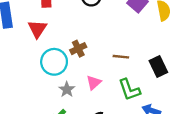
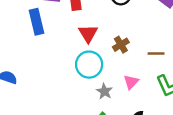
red triangle: (37, 29) -> (88, 34), moved
brown cross: (78, 49) -> (121, 45), moved

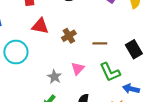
red triangle: (88, 34) -> (40, 26), turned -48
cyan circle: (89, 65) -> (16, 52), moved

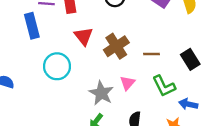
red triangle: (40, 26) -> (84, 36), turned 42
brown cross: (69, 36) -> (116, 46), size x1.5
gray star: (54, 77) -> (101, 93), size x1.5

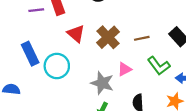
blue rectangle: (32, 26) -> (30, 54), moved
pink triangle: (127, 83) -> (125, 69), turned 32

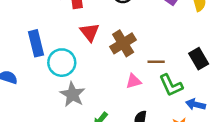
brown line: (142, 38) -> (156, 62), moved
gray star: (102, 83) -> (73, 94), moved

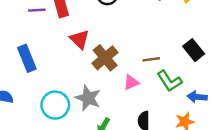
brown cross: (123, 43) -> (105, 58), moved
cyan circle: (62, 63) -> (55, 105), moved
gray star: (73, 94) -> (88, 98), moved

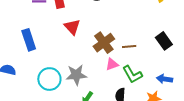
brown cross: (105, 58) -> (104, 43), moved
green L-shape: (169, 81) -> (132, 74), moved
gray star: (88, 98) -> (76, 75), turned -30

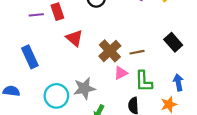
green L-shape: (132, 74) -> (144, 81), turned 35
blue arrow: (165, 79) -> (178, 82), turned 77

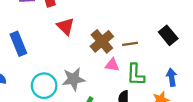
pink triangle: (121, 73) -> (112, 65), turned 32

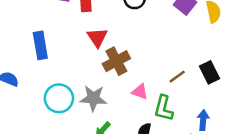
brown cross: (102, 41) -> (116, 61), moved
brown line: (130, 44) -> (177, 77), moved, turned -40

